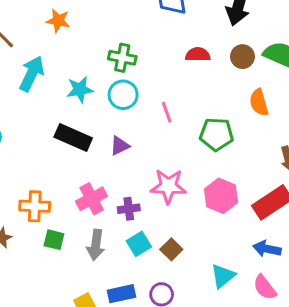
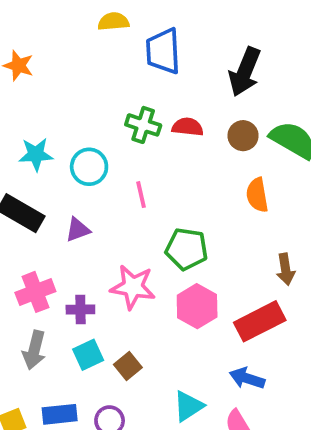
green cross: (122, 58) -> (143, 125), moved
green pentagon: (217, 134) -> (187, 249), moved

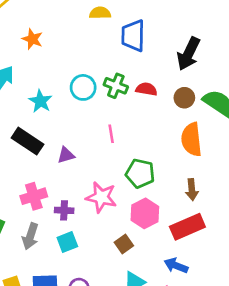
cyan star: (36, 154) -> (40, 101), turned 30
cyan circle: (89, 167) -> (83, 87), moved
orange semicircle: (257, 195) -> (191, 139), size x1.4
brown arrow: (286, 269) -> (192, 190), moved
brown square: (128, 366) -> (124, 244), moved

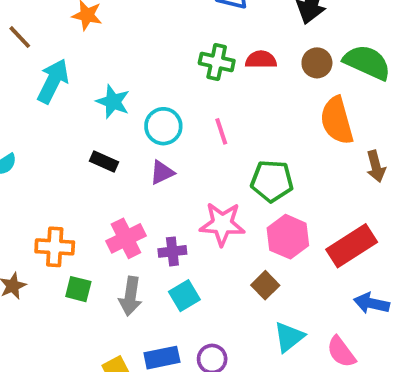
cyan circle: (83, 87) -> (163, 126), moved
black rectangle: (27, 141) -> (104, 162), size x0.6
brown arrow: (192, 190) -> (376, 166), moved
blue arrow: (176, 266) -> (372, 303), moved

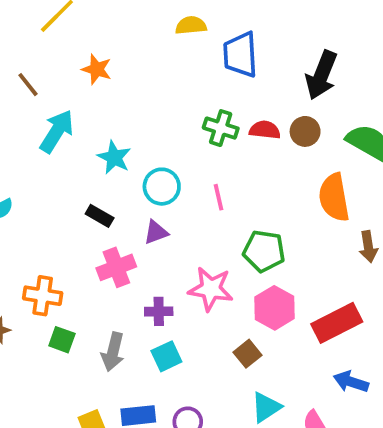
brown circle: (317, 63) -> (305, 131), moved
pink cross: (126, 238) -> (116, 267), moved

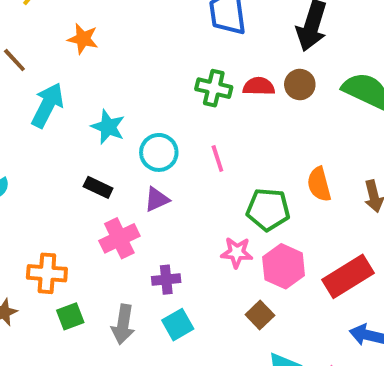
orange semicircle: (334, 197) -> (319, 184), moved, size x0.7
pink star: (211, 289) -> (237, 252), moved, size x0.7
green square: (62, 340) -> (70, 316), turned -36

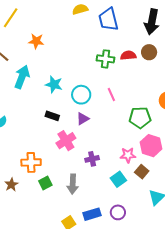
pink star: (237, 252) -> (128, 155), moved
cyan square: (178, 325) -> (118, 179), moved

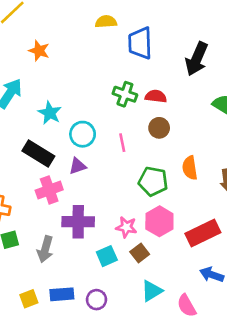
brown circle: (149, 52) -> (159, 128), moved
black rectangle: (52, 116) -> (38, 154), size x1.6
purple cross: (92, 159) -> (78, 222), size x1.6

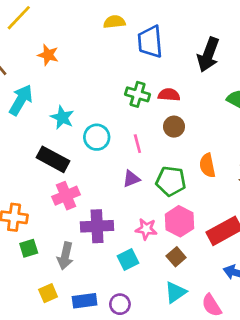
purple triangle: (78, 166) -> (131, 179), moved
brown square: (140, 253) -> (176, 257), moved
yellow square: (29, 299) -> (48, 293), moved

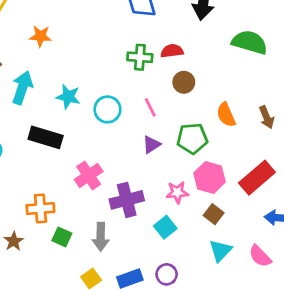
black rectangle: (53, 159) -> (46, 137), moved
green square: (29, 248) -> (62, 237), turned -36

